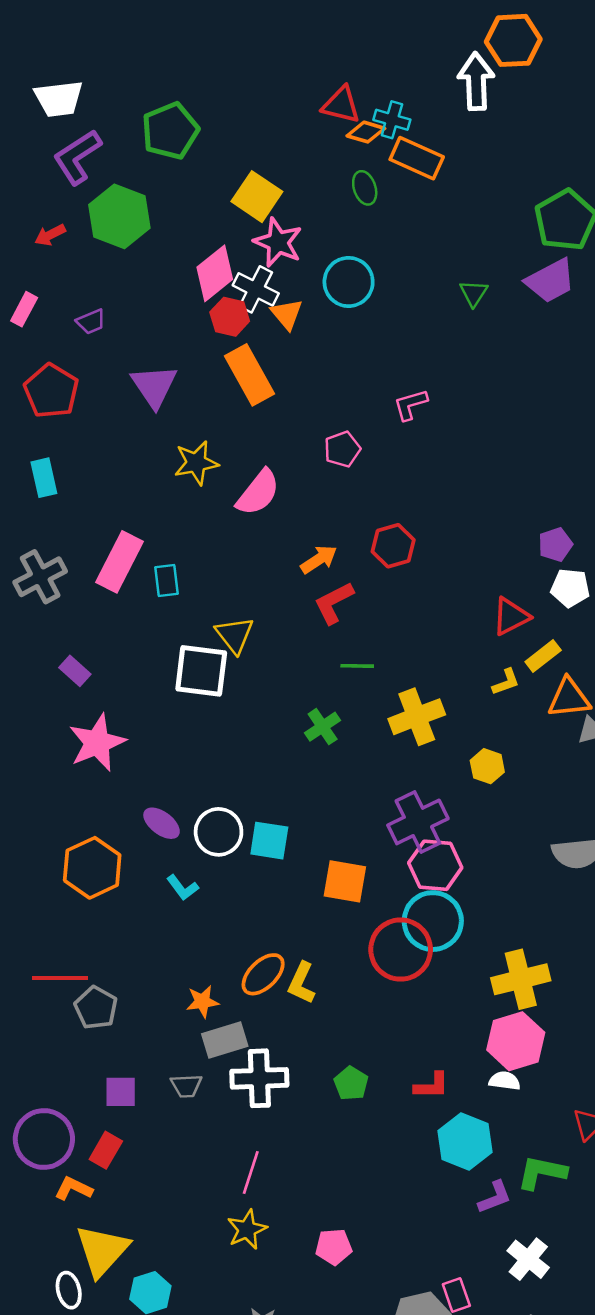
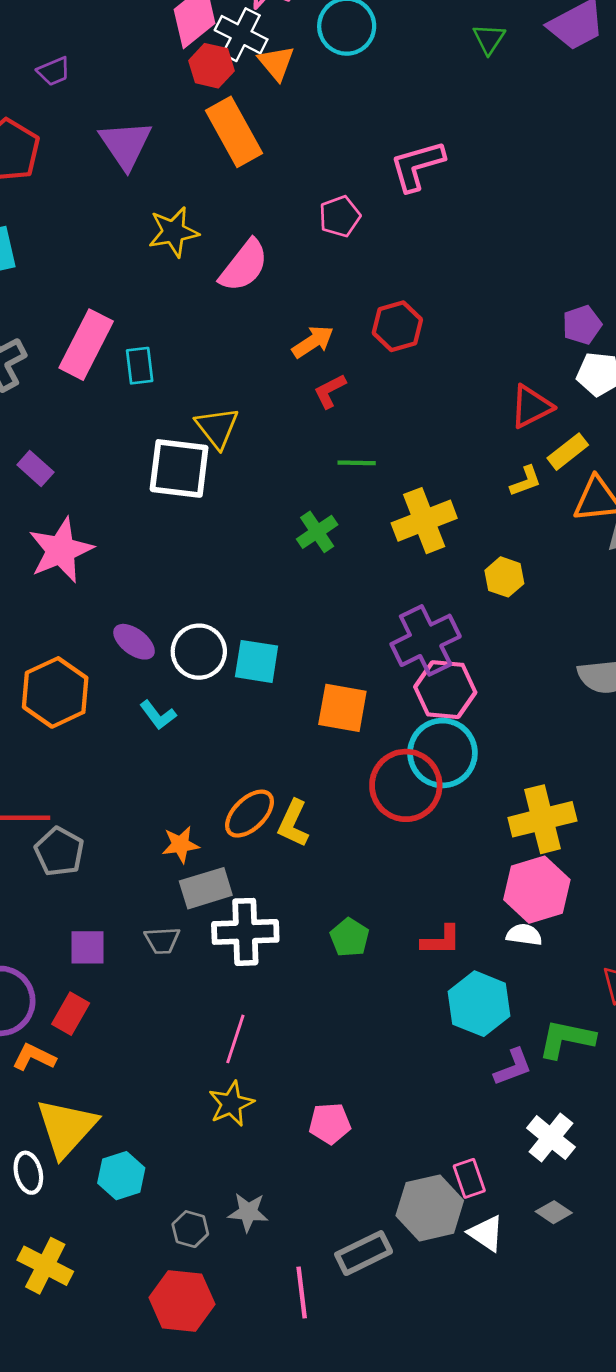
pink L-shape: (410, 405) -> (417, 166), size x1.4
red L-shape: (334, 603) -> (330, 391), size x0.7

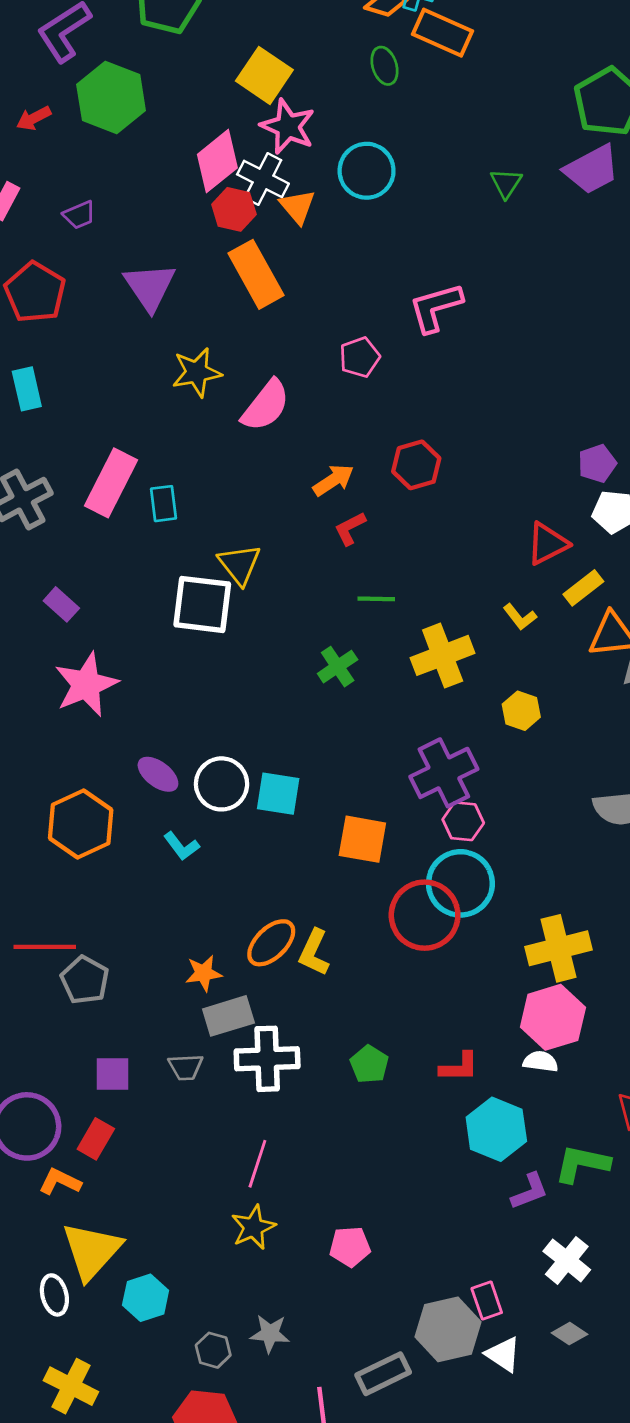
yellow L-shape: (526, 481) -> (520, 617), moved, turned 72
pink hexagon: (445, 690) -> (463, 821), size x0.7

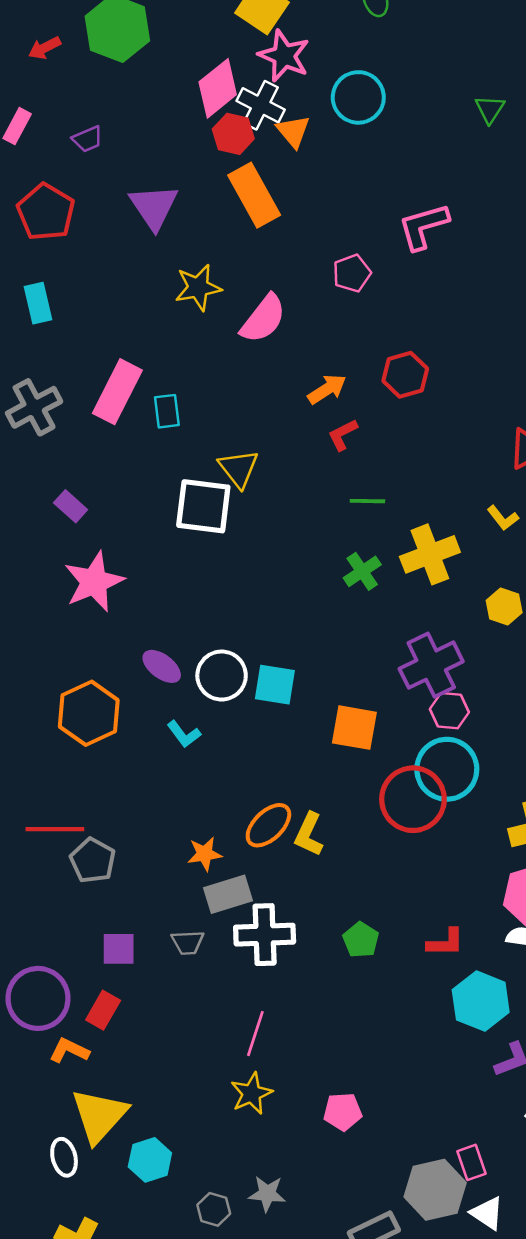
green cross: (338, 667) -> (362, 571), moved

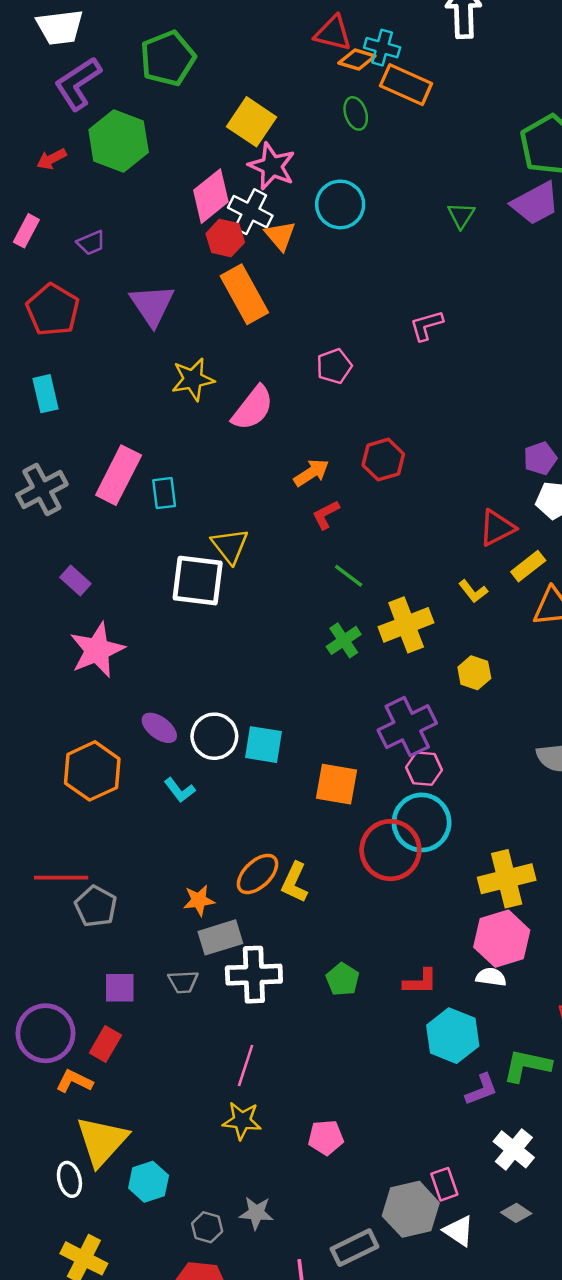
pink L-shape: (423, 226) -> (426, 325), moved, size x0.7
green line: (367, 501) -> (349, 576), turned 36
yellow star: (252, 1093) -> (242, 1121), turned 30

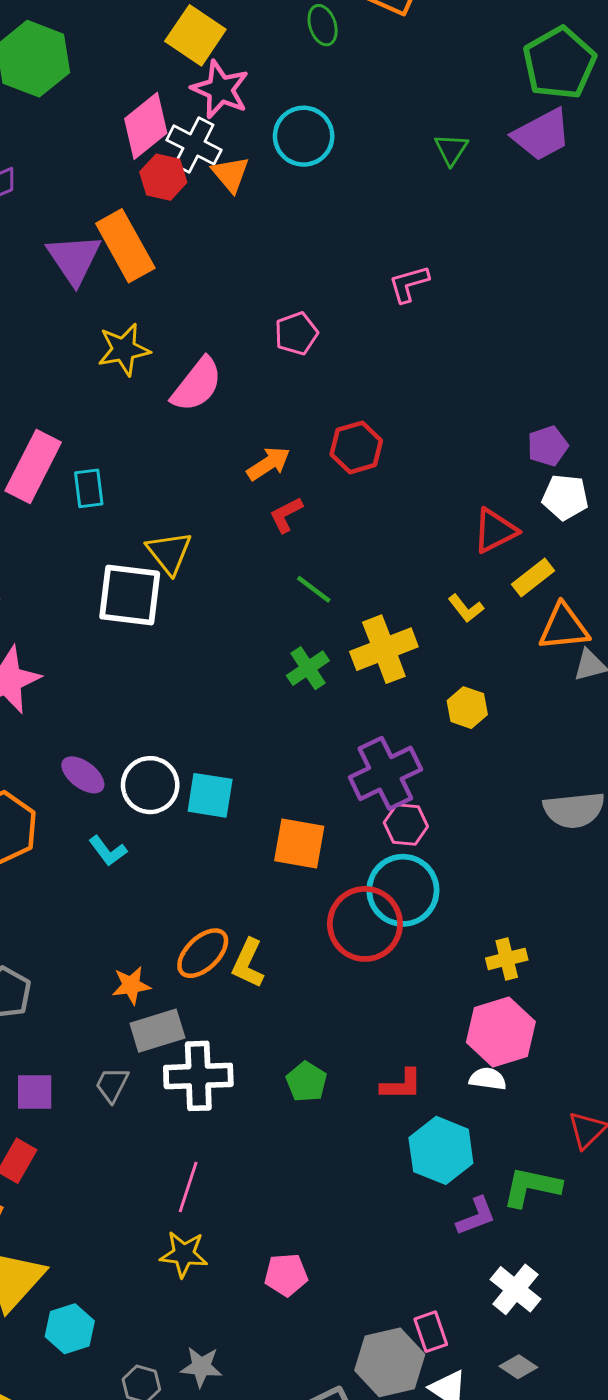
orange rectangle: (244, 294) -> (125, 246), moved
yellow cross: (507, 879) -> (507, 959), size x0.6
gray trapezoid: (183, 982) -> (112, 1085), turned 120

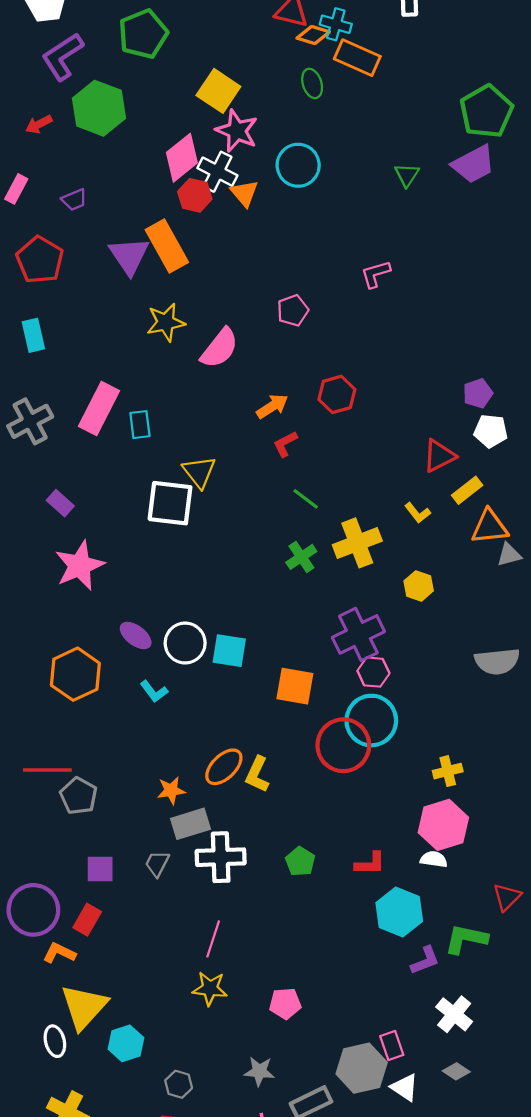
gray star: (201, 1367) -> (259, 1071), moved

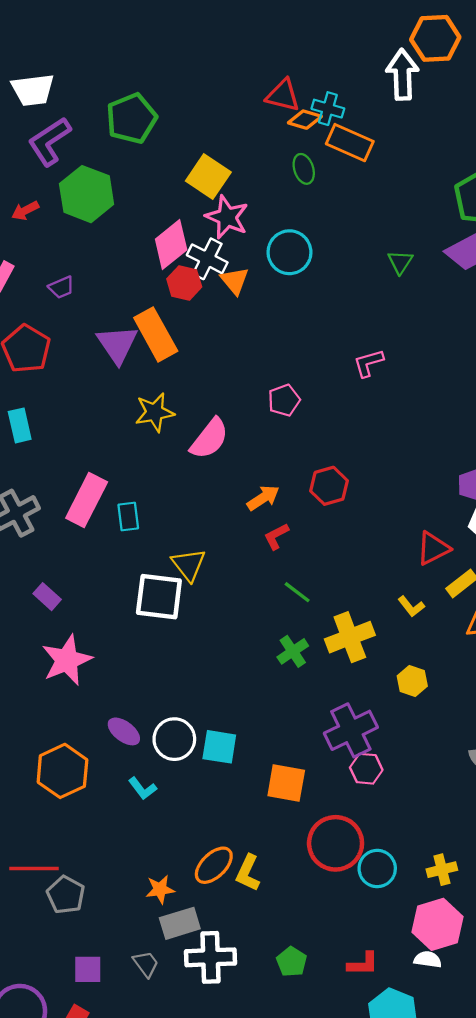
cyan circle: (371, 721) -> (377, 869), moved, size x0.7
gray trapezoid: (157, 864) -> (146, 964), turned 116

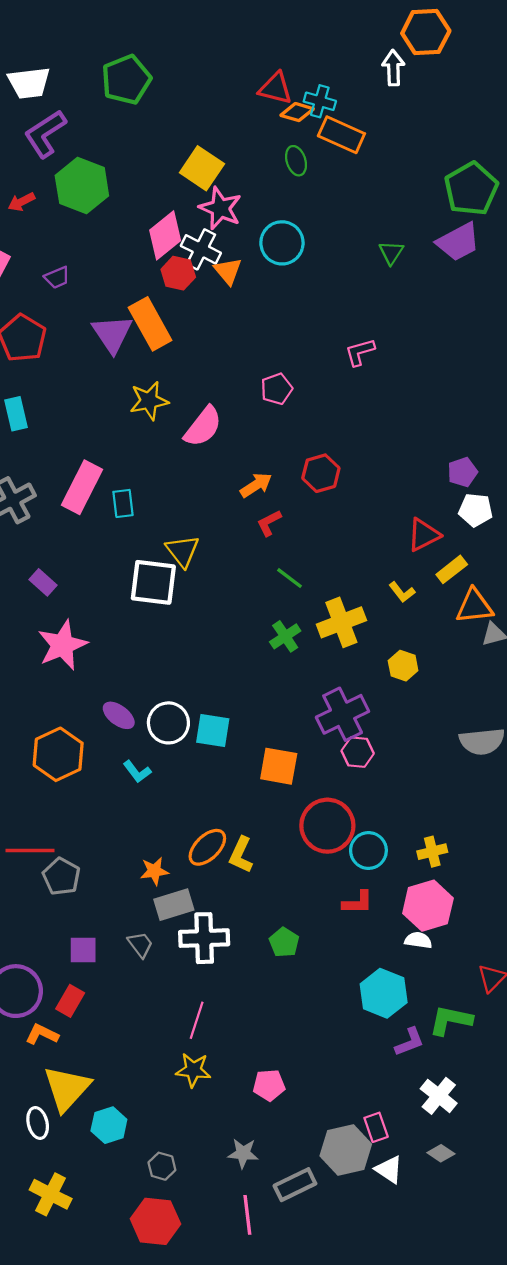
white arrow: (402, 75) -> (393, 68), size x0.7
green pentagon: (132, 118) -> (126, 80), moved
red L-shape: (363, 964) -> (358, 902), moved

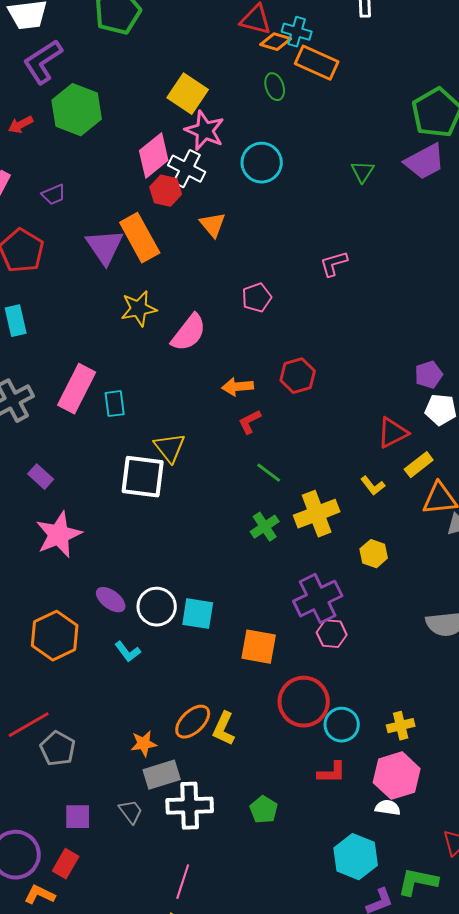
orange triangle: (228, 271) -> (213, 225), moved
orange arrow: (256, 485) -> (238, 387), turned -152
red line: (30, 851) -> (29, 725), turned -30

